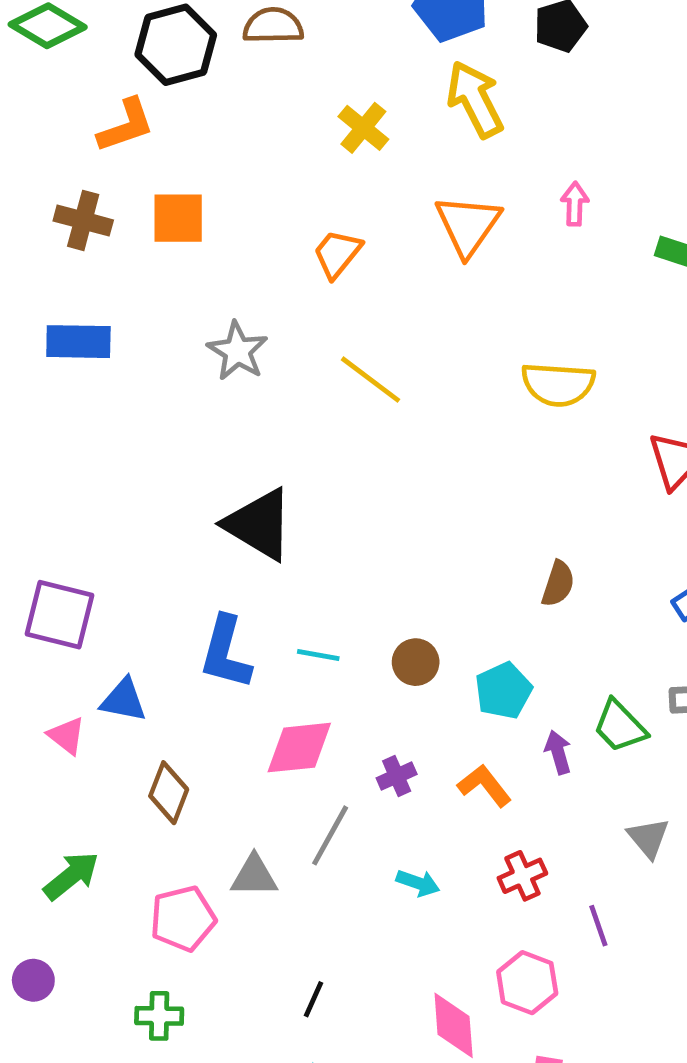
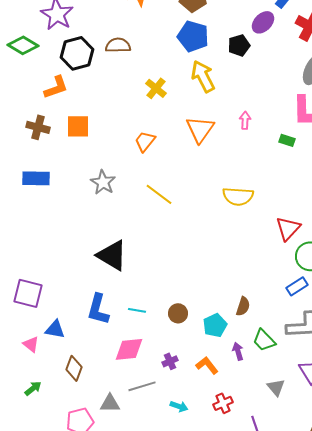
brown semicircle: (558, 584) -> (243, 306), moved
gray line: (330, 835) -> (142, 386), turned 44
green arrow: (71, 876) -> (33, 388), moved, size x0.7

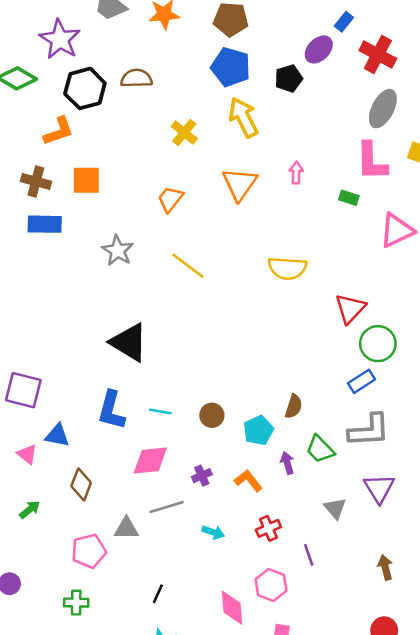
blue rectangle: (36, 178) -> (45, 224), moved

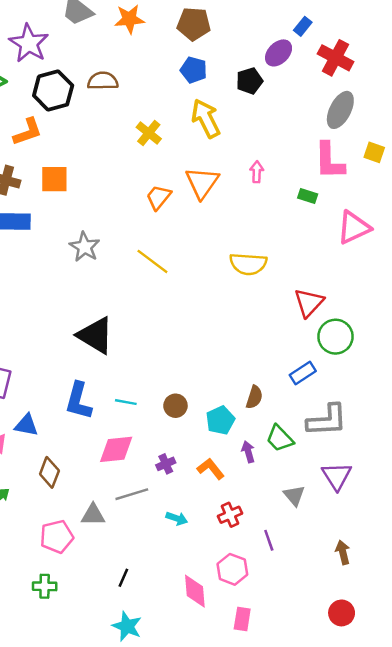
blue pentagon: (231, 67) -> (194, 70), size x0.7
orange trapezoid: (170, 199) -> (159, 197), moved
blue rectangle: (362, 381) -> (303, 373), moved

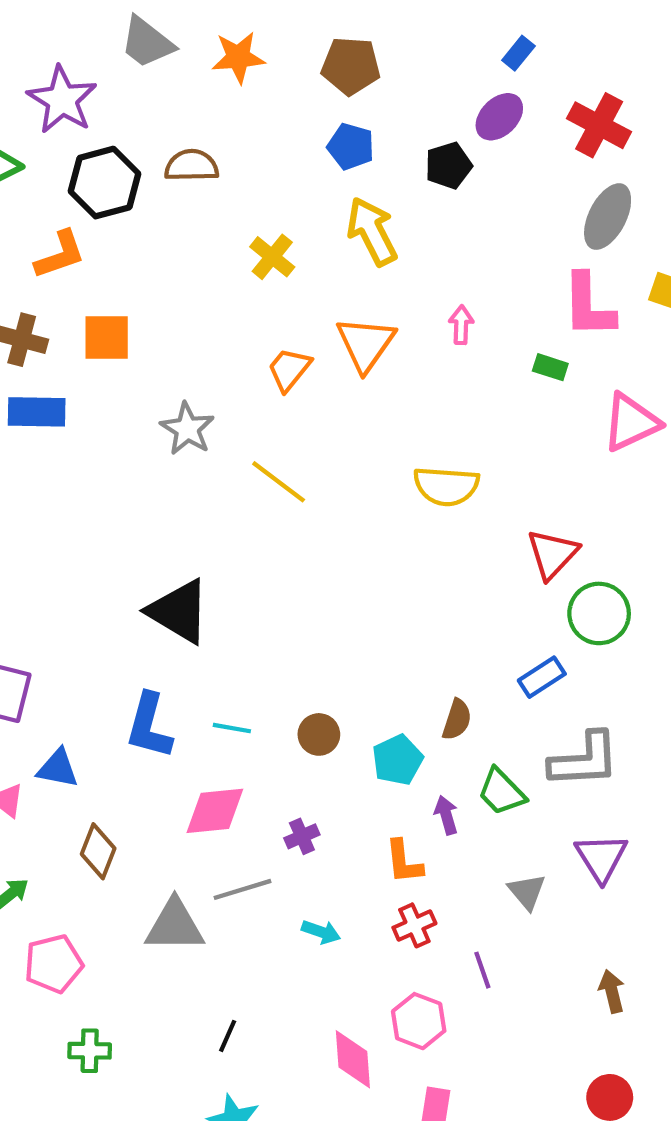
blue rectangle: (303, 26) -> (518, 53), moved
gray star: (85, 247) -> (187, 429), moved
orange L-shape: (211, 469) -> (404, 862), moved, turned -148
gray triangle: (93, 515) -> (175, 925), size x1.4
pink pentagon: (57, 537) -> (54, 964), moved

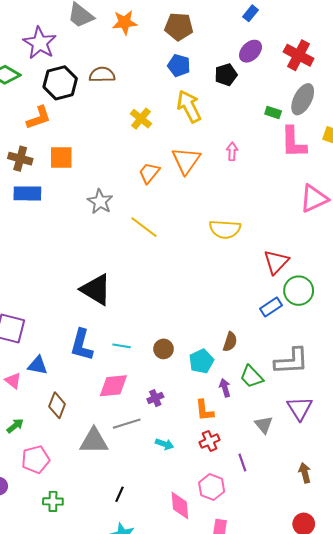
blue rectangle: (518, 53) -> (250, 13), moved
green rectangle: (550, 367) -> (273, 113), moved
blue rectangle: (542, 677) -> (271, 307), moved

